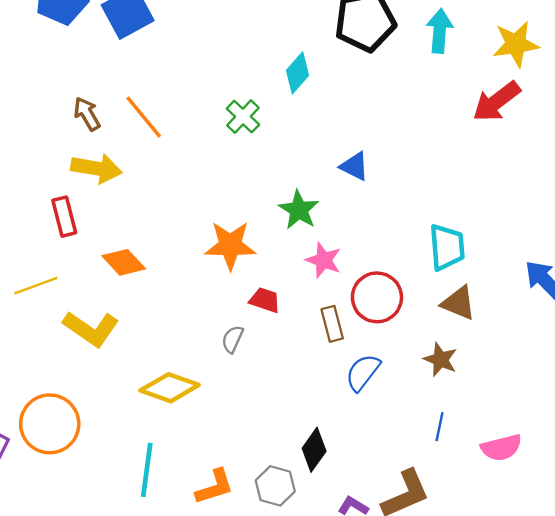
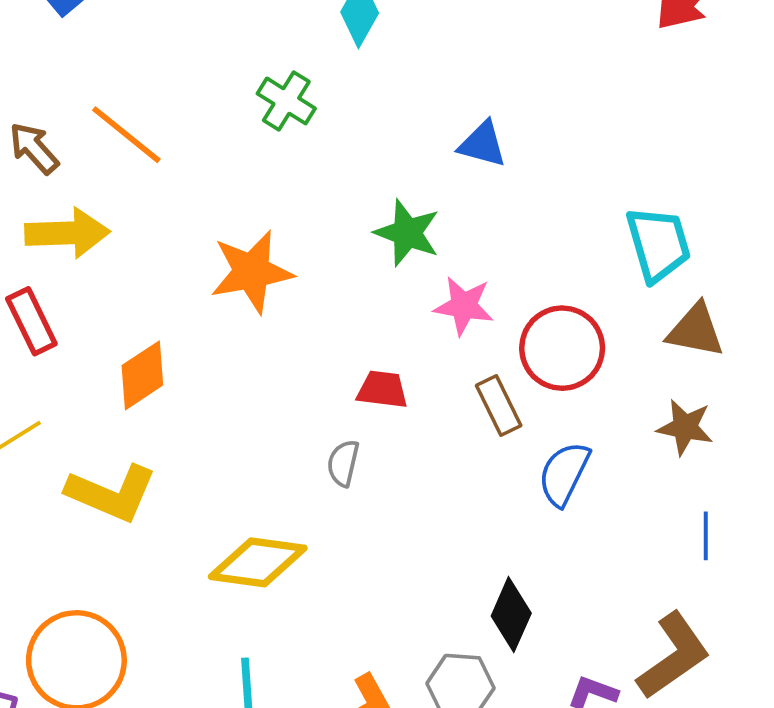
orange star: (230, 245) -> (252, 272), moved
orange diamond: (124, 262) -> (142, 375), turned -69

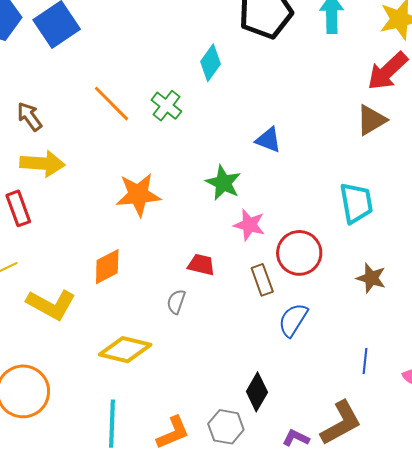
orange line: (126, 135) -> (111, 104), moved
brown triangle: (696, 330) -> (371, 120), moved, turned -48
orange diamond: (142, 375) -> (107, 267), moved
brown star: (685, 427) -> (371, 278), moved

